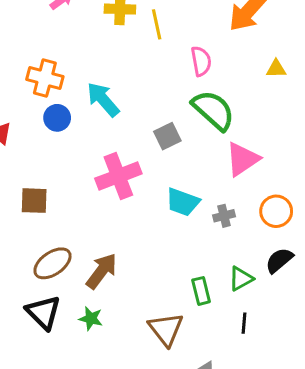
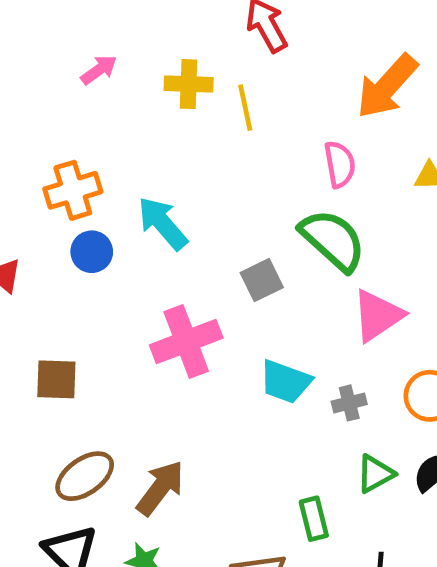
pink semicircle: (201, 61) -> (340, 164), moved
orange cross: (45, 78) -> (73, 190), turned -32
green triangle: (241, 279) -> (375, 474), moved

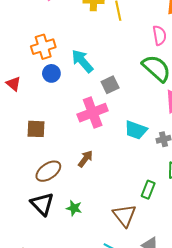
gray square: (262, 280) -> (110, 85), moved
brown arrow: (160, 488) -> (85, 159), moved, size x0.7
green rectangle: (314, 519) -> (148, 190), turned 36

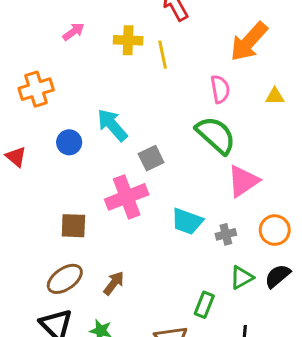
orange cross: (43, 47) -> (36, 89), moved
brown square: (36, 129) -> (73, 226), moved
brown arrow: (85, 159) -> (114, 283), moved

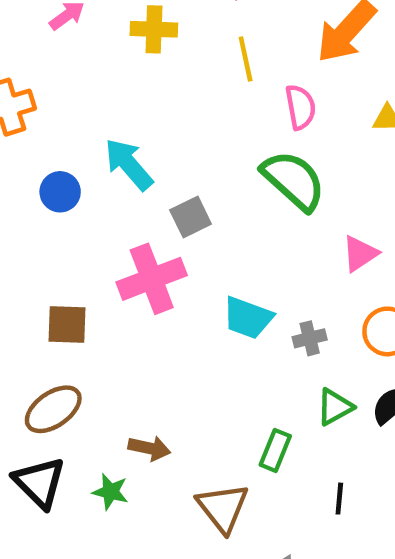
yellow line: (163, 55) -> (246, 59), moved
pink triangle: (243, 181) -> (360, 254), moved, size x0.7
brown arrow: (114, 283) -> (149, 448), moved, turned 65

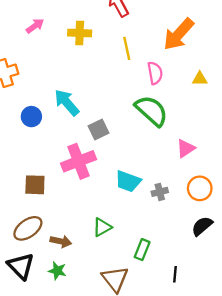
green triangle: (335, 407) -> (102, 227), moved
brown arrow: (149, 448) -> (61, 241), moved

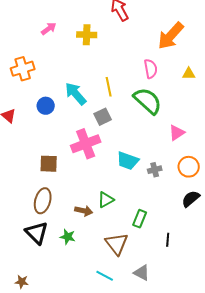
yellow line: (127, 48) -> (109, 87), moved
brown ellipse: (28, 228) -> (43, 201), turned -40
brown arrow: (61, 241) -> (84, 211), moved

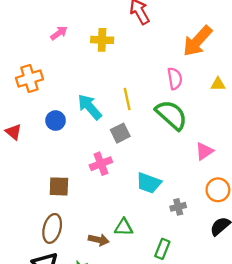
pink cross: (86, 144) -> (101, 164), size x0.7
gray cross: (155, 170) -> (178, 207), moved
green triangle: (106, 200) -> (124, 227), turned 30

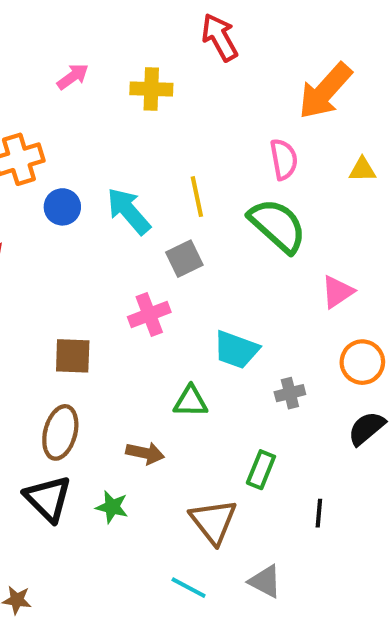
blue circle: (56, 121) -> (62, 207), moved
green triangle: (124, 227) -> (191, 401), moved

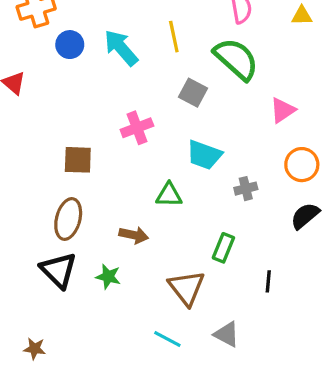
gray square: (184, 259) -> (193, 93), moved, turned -36

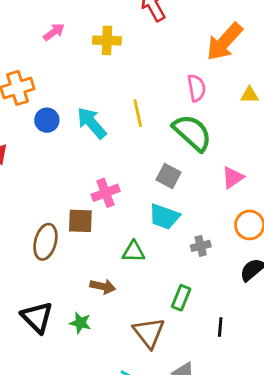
gray square: (193, 93) -> (168, 176), moved
brown square: (78, 160) -> (80, 221), moved
brown ellipse: (68, 219) -> (45, 242), moved

